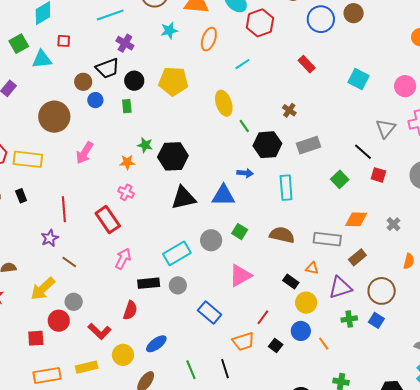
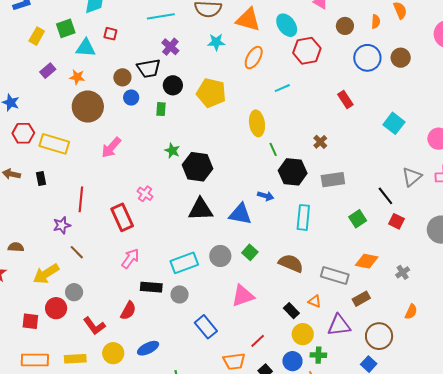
orange star: (127, 162) -> (77, 77), moved
green cross: (349, 319) -> (318, 355), moved

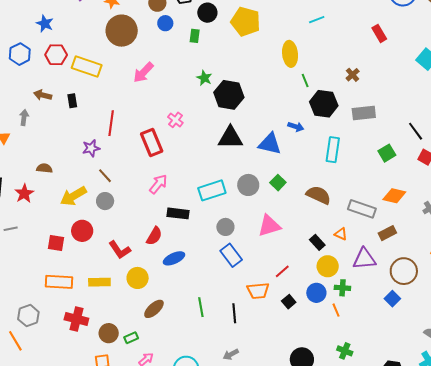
gray circle: (74, 292) -> (105, 201), moved
gray circle: (180, 294) -> (225, 227), moved
blue ellipse: (148, 348) -> (174, 258), moved

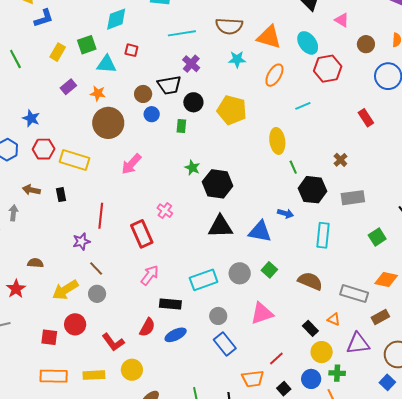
blue ellipse: (174, 258) -> (176, 335), moved

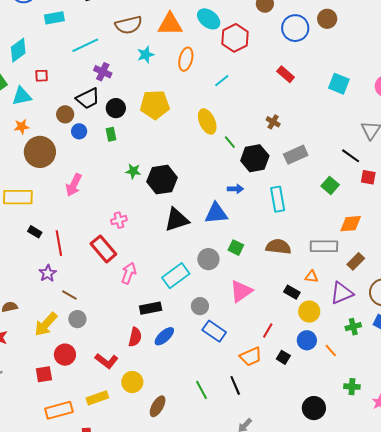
black rectangle: (61, 195) -> (35, 232), moved, turned -32
pink cross: (165, 211) -> (119, 220), turned -35
pink arrow: (150, 275) -> (129, 273), moved
green cross: (337, 373) -> (353, 327), moved

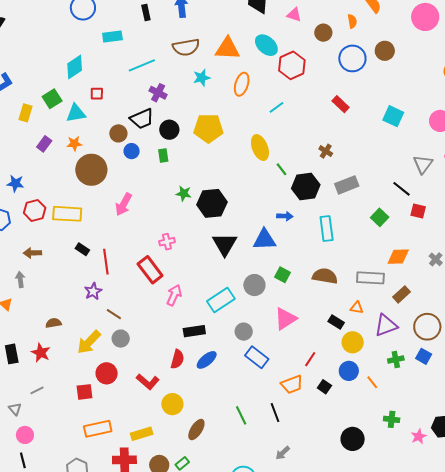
black triangle: (177, 220) -> (225, 244), turned -44
yellow rectangle: (97, 398) -> (142, 434), moved

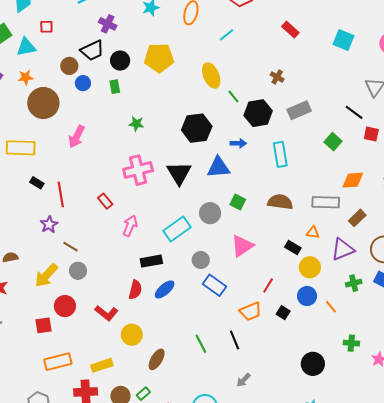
black hexagon: (212, 203) -> (197, 128), moved
pink cross: (167, 242) -> (138, 170), moved, size x1.8
red rectangle: (150, 270) -> (105, 201), size x0.6

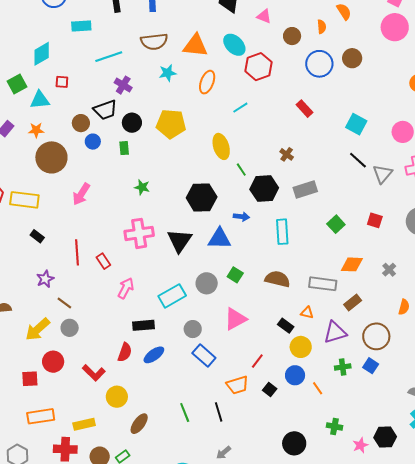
black line: (354, 112) -> (358, 160), moved
red line: (61, 194) -> (77, 252), moved

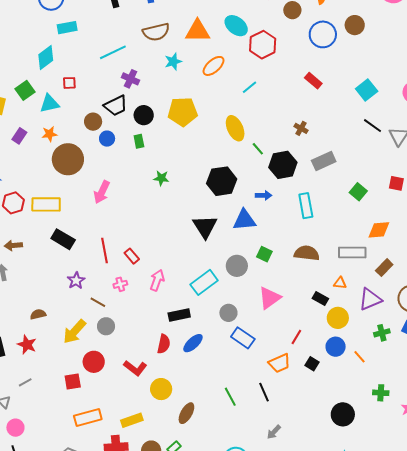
cyan rectangle: (81, 26) -> (67, 28), moved
orange ellipse: (207, 82) -> (214, 66), turned 35
cyan square: (356, 124) -> (367, 90), turned 30
pink cross: (139, 233) -> (120, 284), moved, size x0.5
black rectangle: (37, 236) -> (63, 239), size x1.6

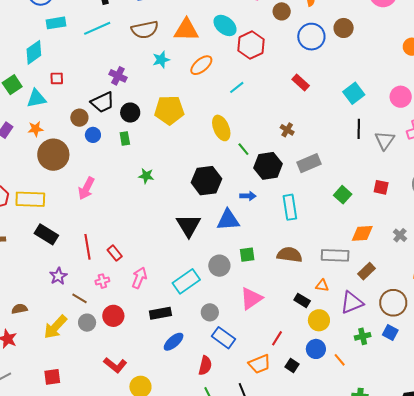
cyan line: (113, 52) -> (97, 28), moved
black line: (373, 126) -> (359, 129), turned 54
green square: (264, 254) -> (247, 255), turned -35
red semicircle: (164, 344) -> (205, 366), moved
red circle: (94, 362) -> (113, 316), moved

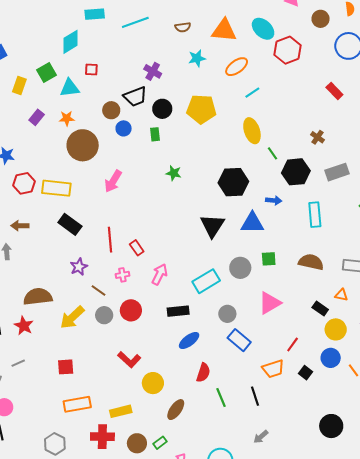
brown semicircle: (145, 30) -> (183, 27), size x0.6
cyan line: (237, 87) -> (252, 93), moved
brown semicircle: (19, 309) -> (38, 297), size x1.8
red semicircle: (205, 366) -> (203, 373), moved

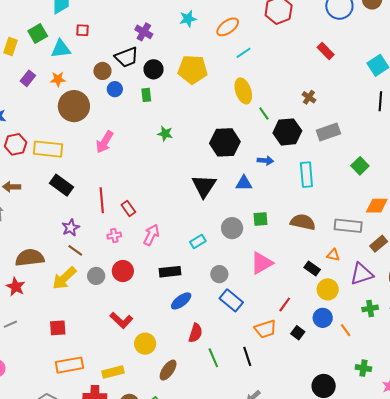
blue triangle: (252, 223) -> (244, 183), size x0.7
cyan rectangle: (206, 281) -> (198, 242), size x0.6
brown line: (98, 291) -> (75, 250), moved

